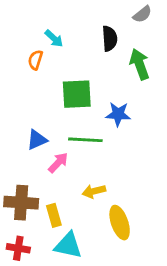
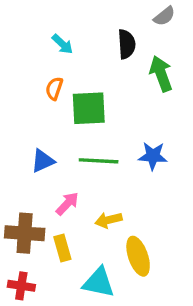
orange semicircle: (35, 60) -> (54, 88), moved
blue star: (118, 114) -> (153, 156), moved
pink arrow: (58, 163) -> (67, 204), moved
cyan triangle: (68, 245) -> (99, 283), moved

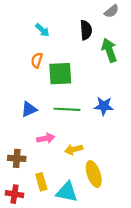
pink arrow: (67, 204) -> (46, 138), turned 36
brown cross: (25, 233) -> (17, 158), size x0.7
yellow rectangle: (62, 248) -> (41, 182), moved

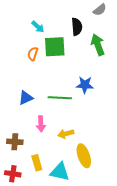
green square: (60, 74) -> (55, 47), moved
blue star: (104, 106) -> (85, 85), moved
pink arrow: (46, 138) -> (41, 124), turned 98

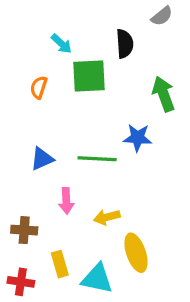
green arrow: (98, 45) -> (164, 94), moved
orange semicircle: (33, 54) -> (39, 87), moved

